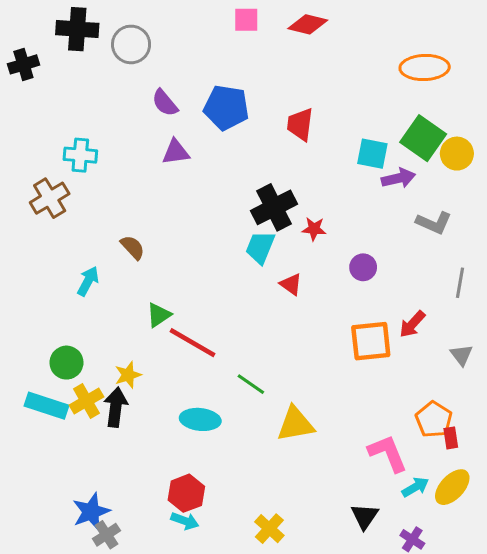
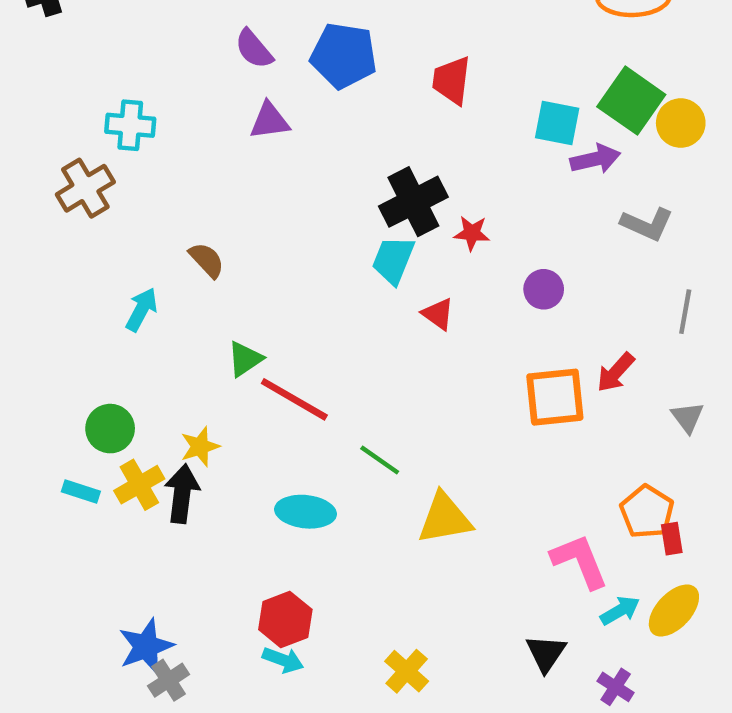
cyan rectangle: (47, 406) -> (81, 491), size x0.6

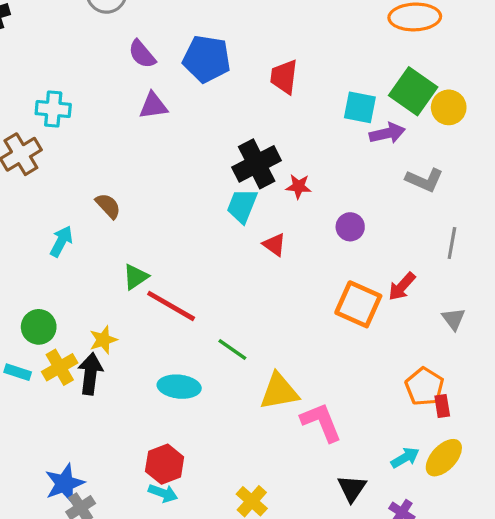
orange square: (555, 397) -> (358, 304), turned 30
pink L-shape: (580, 561) -> (321, 422), moved

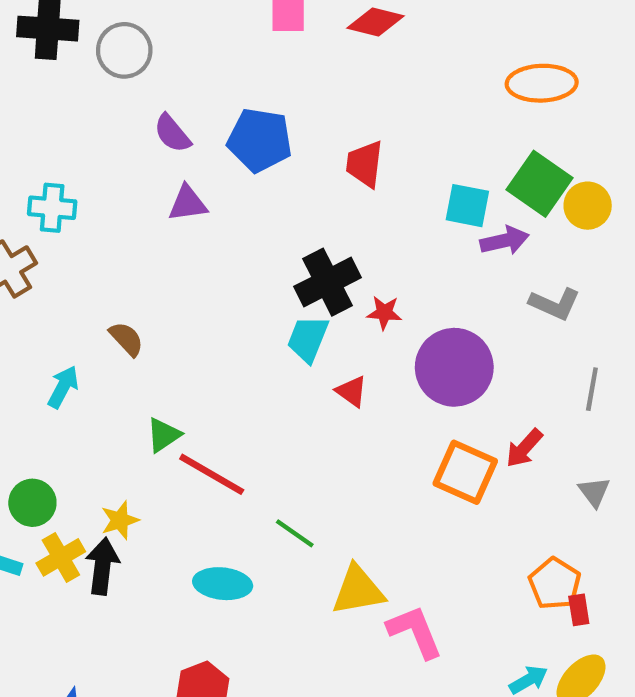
purple circle: (350, 227) -> (454, 367), size x2.0

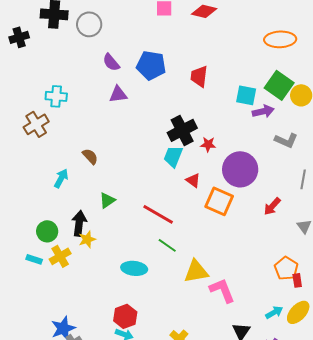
orange square: (465, 472) -> (219, 201), moved
red line: (212, 474) -> (158, 214), moved
black arrow: (102, 566) -> (79, 223), moved

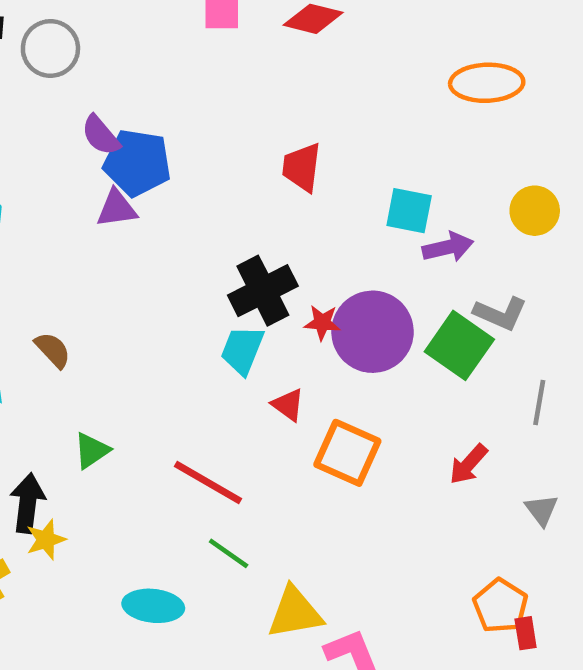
blue pentagon: (151, 65) -> (137, 163), moved
green square: (279, 85) -> (459, 345), moved
purple circle: (240, 169) -> (372, 332), moved

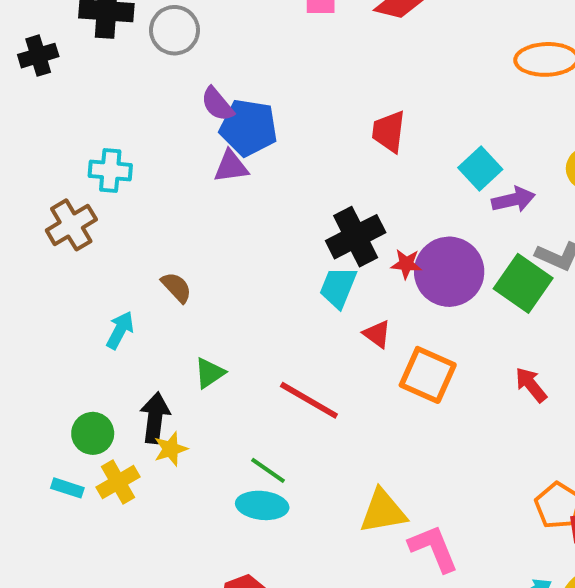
cyan square: (409, 211) -> (480, 168), turned 36
red arrow: (468, 464) -> (531, 385), turned 99
green line: (229, 553) -> (268, 470), moved

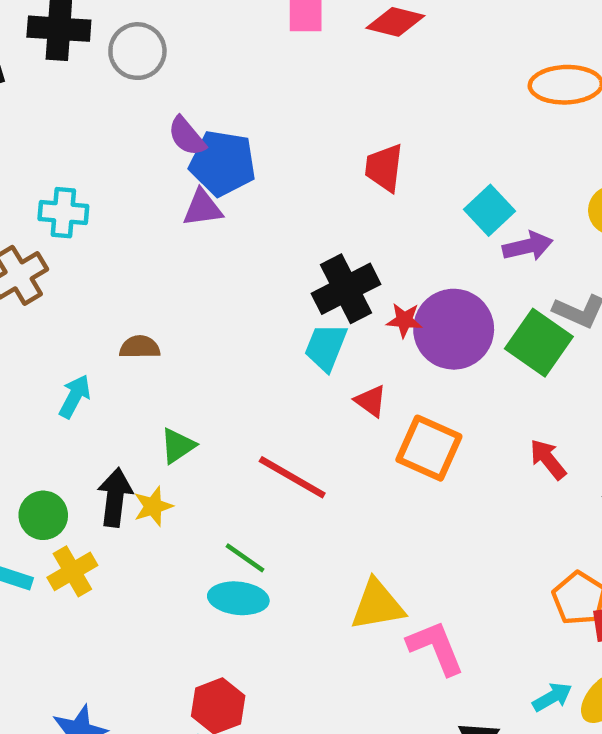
brown semicircle: (176, 287) -> (140, 347), turned -48
yellow star: (171, 449) -> (153, 506), moved

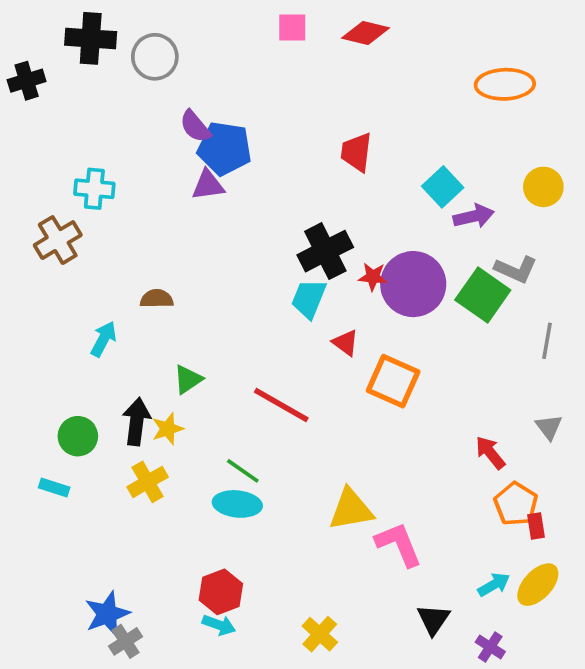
red arrow: (548, 459) -> (490, 453), moved
yellow cross: (72, 571) -> (148, 482), moved

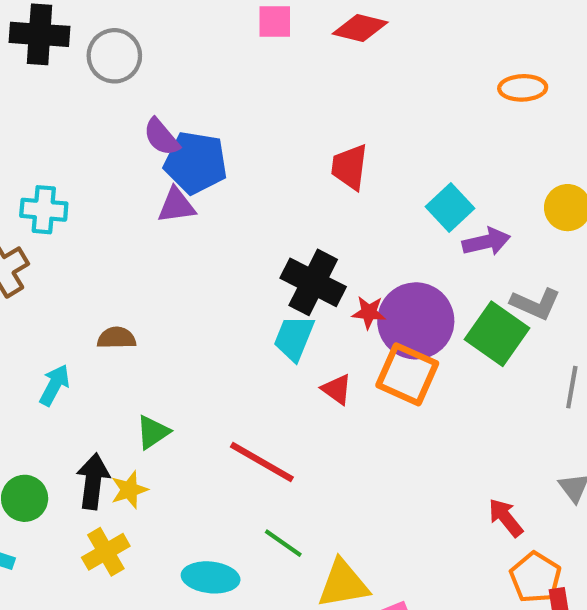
orange ellipse: (505, 84) -> (523, 88), size x0.7
black cross: (325, 251) -> (313, 282), turned -36
orange square: (393, 381) -> (407, 374), moved
green line: (243, 471) -> (283, 543), moved

